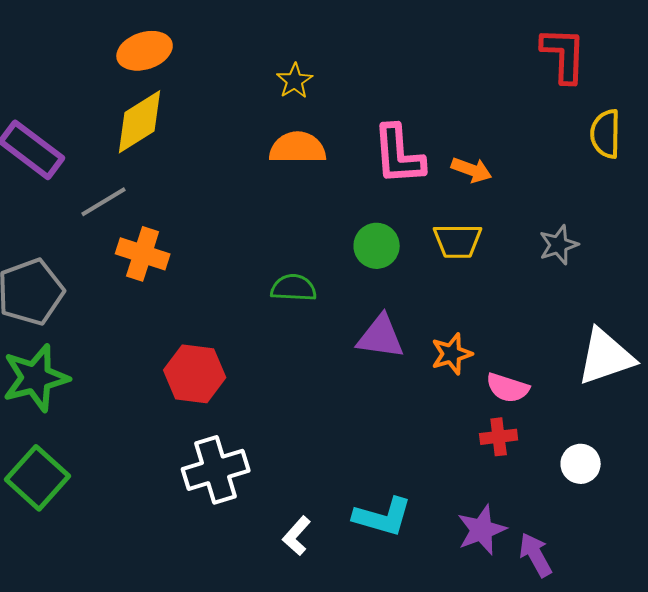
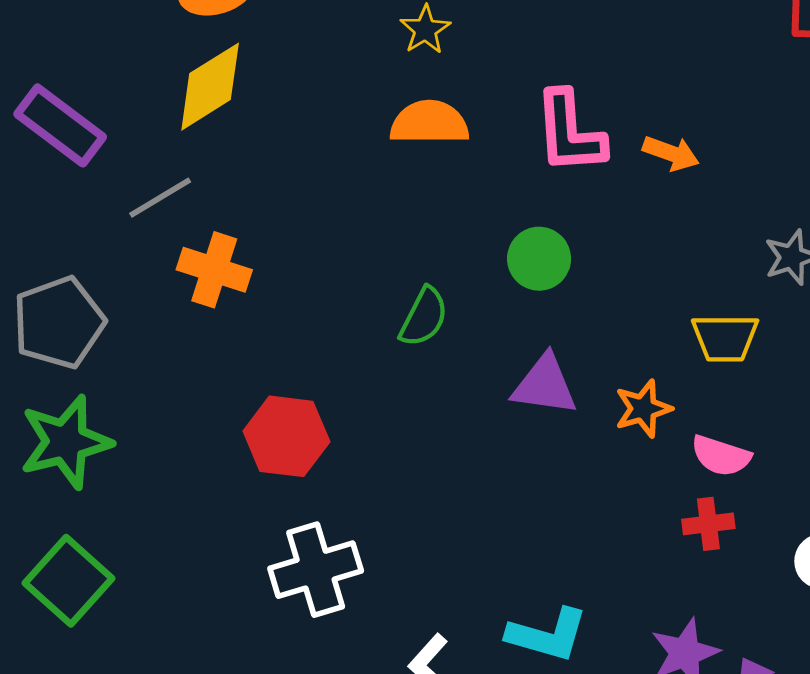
yellow trapezoid: (458, 241) -> (725, 338), moved
green semicircle: (294, 288) -> (424, 317), turned 114

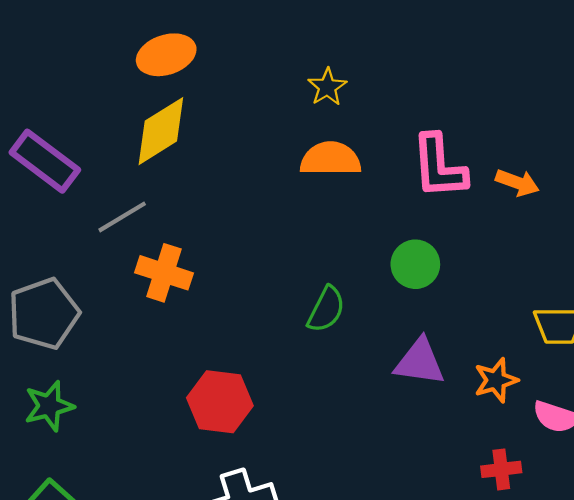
green star: (66, 442) -> (49, 406), size x0.7
red cross: (708, 524) -> (501, 469), moved

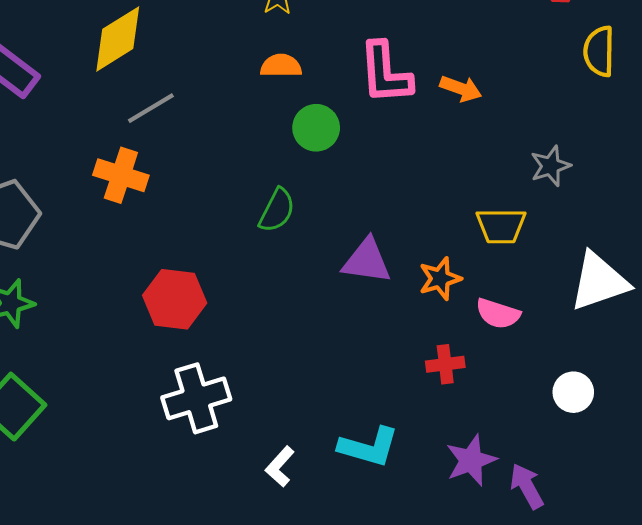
orange semicircle: (331, 159) -> (281, 66), size x0.7
gray line: (122, 217) -> (151, 108), moved
green circle: (415, 264) -> (316, 128), moved

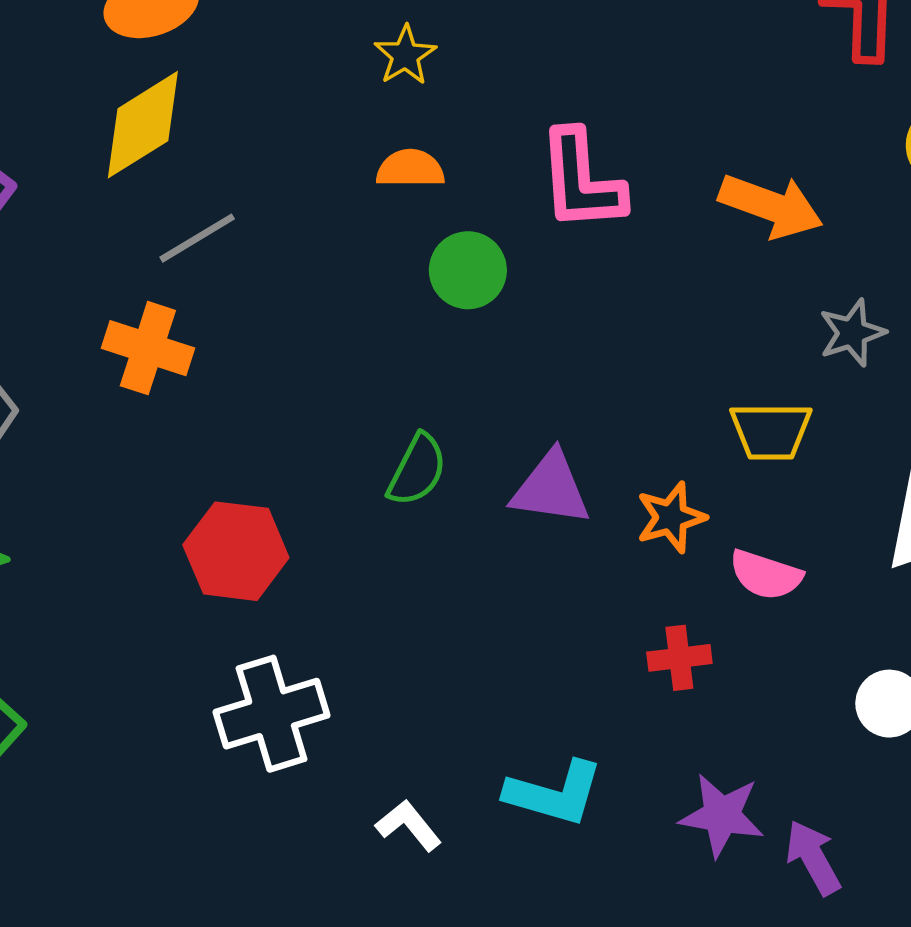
orange arrow: (461, 89) -> (771, 206), moved, size x1.5
green semicircle: (277, 210) -> (417, 470), moved
purple star: (471, 460) -> (722, 815), turned 30
white L-shape: (280, 467) -> (409, 825), turned 99

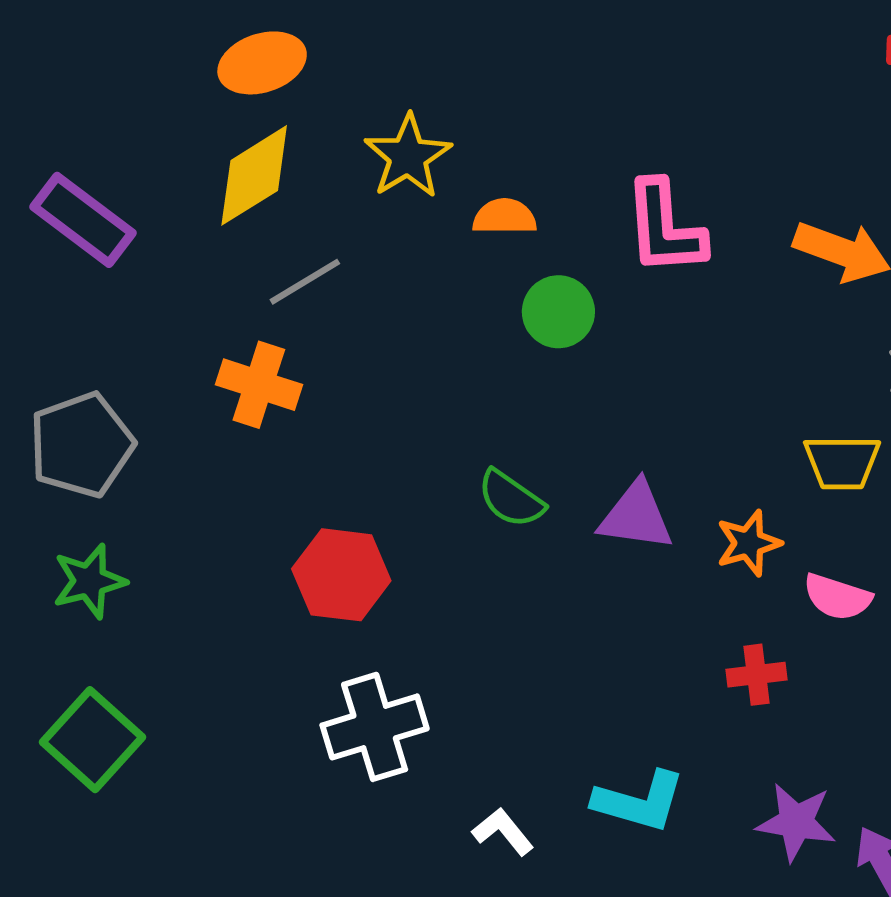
yellow star: (405, 55) -> (408, 156), moved, size x1.5
green semicircle: (417, 470) -> (511, 499), turned 98

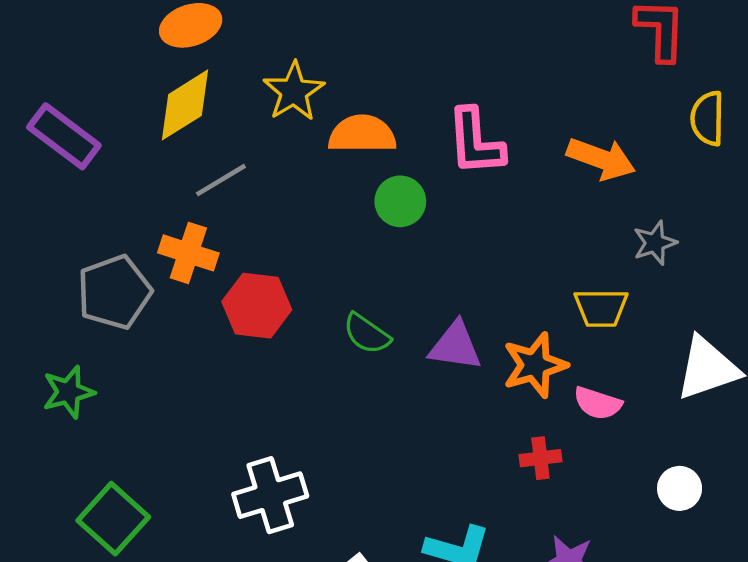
orange semicircle: (505, 217) -> (362, 134), size x1.5
gray pentagon: (81, 445) -> (114, 292), moved
orange star: (749, 543) -> (535, 365), size x1.4
red hexagon: (341, 575) -> (257, 306), moved
green square: (93, 740) -> (113, 519), moved

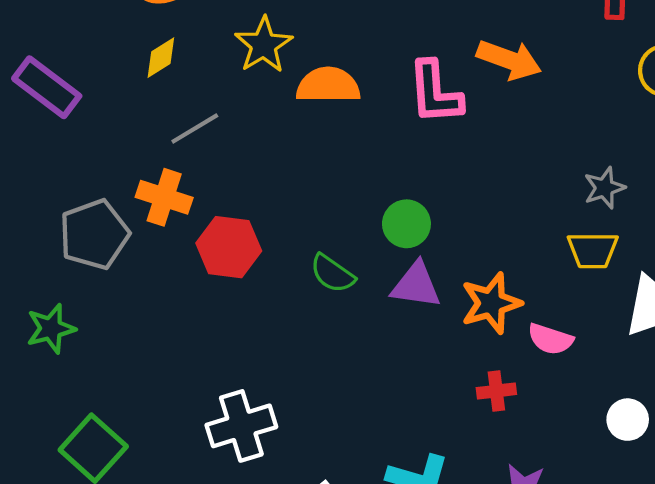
yellow diamond: (185, 105) -> (161, 58), size x0.6
orange arrow: (601, 159) -> (509, 60), moved
green circle: (400, 201) -> (406, 224), moved
yellow trapezoid: (601, 308) -> (593, 250), moved

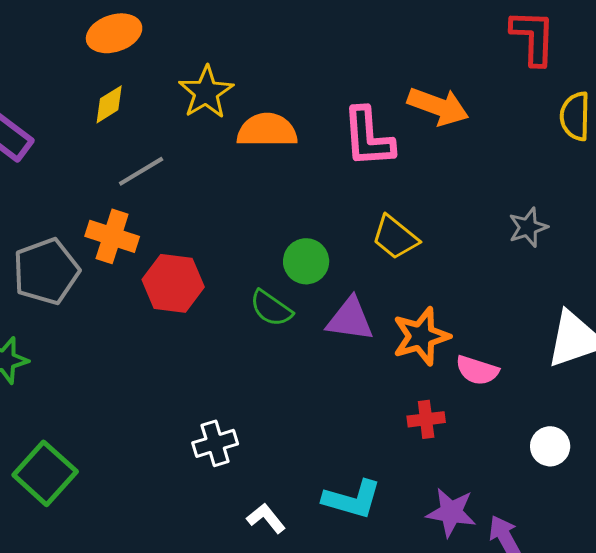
green circle: (406, 224) -> (306, 261), moved
yellow trapezoid: (593, 250) -> (395, 237), moved, turned 39
white cross: (241, 426) -> (215, 443), moved, size x0.7

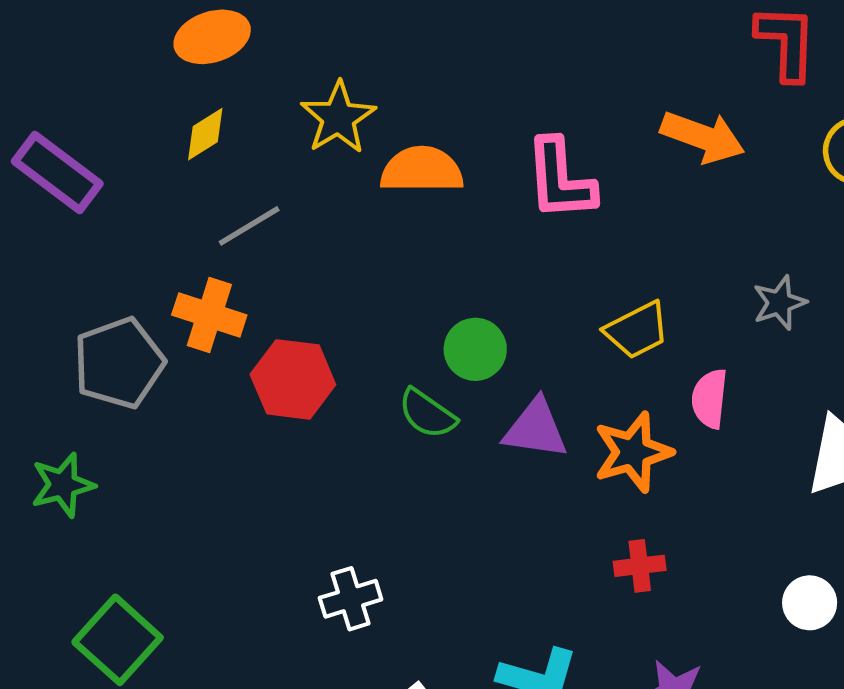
orange arrow: (438, 106) -> (703, 137), moved
yellow trapezoid: (395, 237) -> (637, 330), moved, turned -66
pink semicircle: (477, 370) -> (710, 399), moved, turned 78

